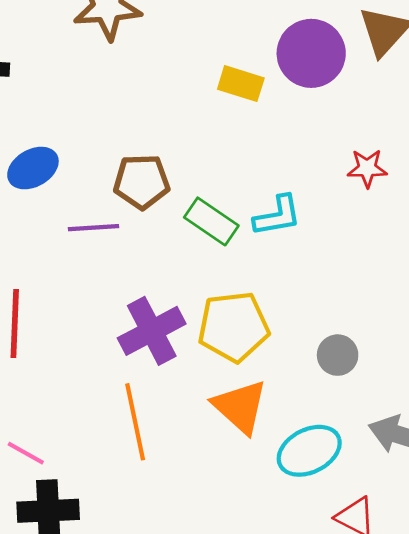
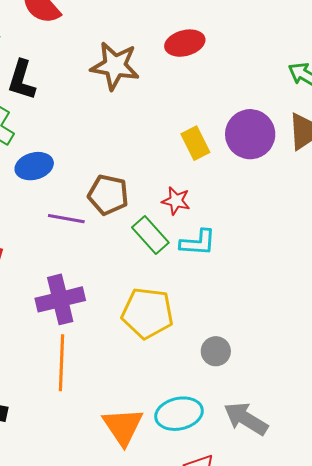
yellow rectangle: (241, 84) -> (195, 143), turned 32
red star: (367, 168) -> (176, 201), moved
purple cross: (152, 331) -> (60, 299), moved
orange triangle: (240, 407) -> (123, 426), moved

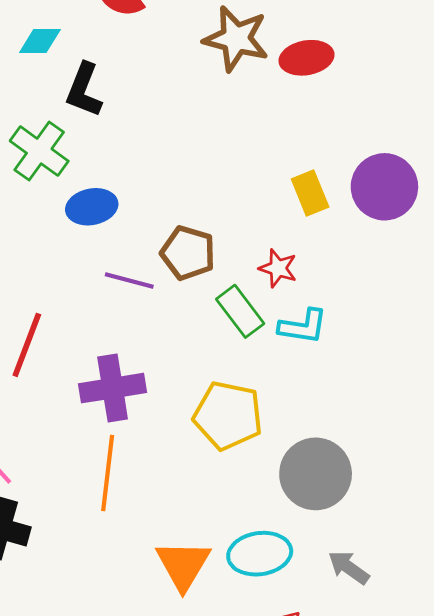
brown star: (115, 66) -> (236, 39), moved
gray circle: (216, 351) -> (316, 474), size x1.8
gray arrow: (246, 419) -> (349, 567), size x0.7

